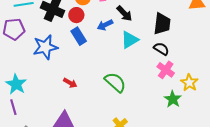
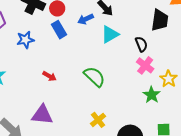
black trapezoid: (162, 24) -> (160, 20), moved
blue star: (45, 47) -> (25, 40), size x0.7
black semicircle: (161, 49) -> (141, 44), turned 35

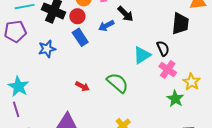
cyan triangle: (110, 34) -> (142, 55), moved
red arrow: (49, 76) -> (82, 86), moved

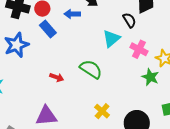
blue arrow: (106, 26) -> (72, 14), turned 35
black semicircle: (163, 48) -> (129, 20), moved
blue star: (47, 49) -> (17, 45), size x1.4

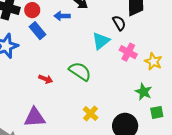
green star: (150, 77) -> (144, 92), moved

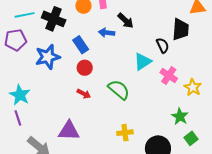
red circle: (32, 10) -> (85, 68), moved
green square: (157, 112) -> (191, 138), turned -32
yellow cross: (91, 113) -> (125, 133), turned 35

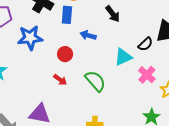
blue arrow: (107, 33) -> (88, 35), moved
blue rectangle: (81, 45) -> (67, 15), moved, turned 30
black semicircle: (163, 45) -> (145, 44), turned 63

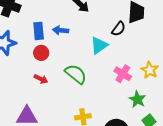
blue rectangle: (67, 15) -> (39, 31), moved
pink cross: (147, 75) -> (123, 74), moved

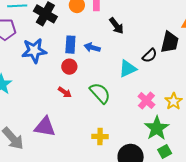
green star: (137, 99) -> (157, 128), size x1.4

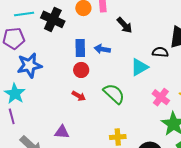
blue star: (34, 51) -> (29, 65), moved
black semicircle: (150, 56) -> (160, 52), turned -126
purple triangle: (45, 127) -> (62, 132), size x0.7

